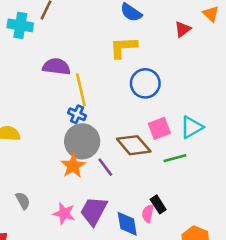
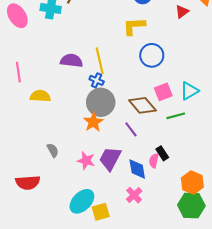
purple semicircle: (56, 67) -> (72, 61), moved
purple line: (105, 167) -> (131, 129), moved

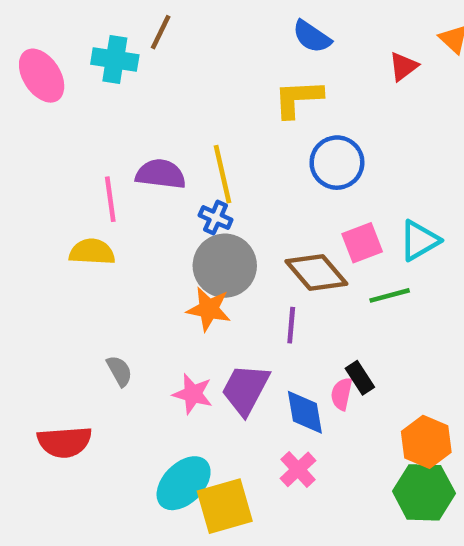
pink line: (18, 72) -> (110, 199), moved
orange star: (93, 122) -> (209, 309), turned -30
purple line: (131, 129) -> (291, 325), turned 42
yellow square: (101, 212) -> (225, 506), size x1.4

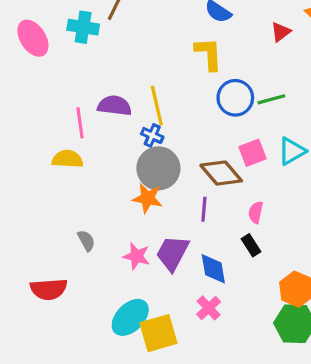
yellow L-shape: (298, 98) -> (209, 54), turned 90
green line: (390, 295) -> (271, 99), moved
pink semicircle: (342, 394) -> (256, 212), moved

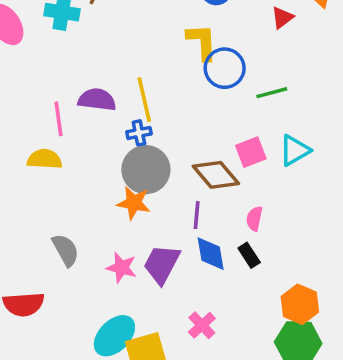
blue circle: (235, 98) -> (225, 68), moved
blue cross: (152, 135) -> (139, 133), turned -35
gray semicircle: (86, 241) -> (65, 250), size x1.4
blue diamond: (213, 269) -> (211, 254), moved

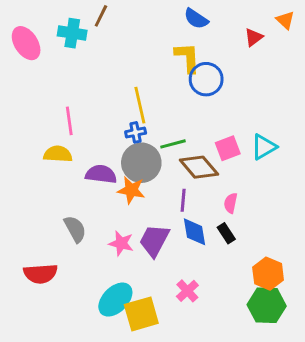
green line: (272, 93) -> (173, 144), moved
purple semicircle: (97, 100) -> (101, 174), moved

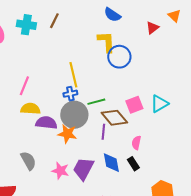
brown line: (101, 16) -> (54, 21), moved
pink line: (69, 121) -> (24, 86), turned 30
yellow semicircle: (58, 154) -> (30, 109), moved
purple line: (183, 200) -> (103, 132), moved

